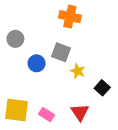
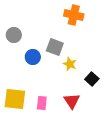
orange cross: (70, 17) -> (74, 15), moved
pink rectangle: (47, 114) -> (42, 103), turned 64

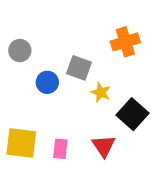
orange cross: (74, 15) -> (125, 42), moved, turned -30
black square: (92, 79) -> (133, 114), size x1.5

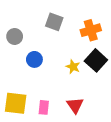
gray square: (79, 68) -> (54, 22), moved
black square: (133, 114) -> (96, 60), moved

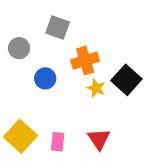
gray square: (54, 22) -> (58, 27), moved
orange cross: (91, 30) -> (85, 61), moved
yellow square: (16, 103) -> (20, 136), turned 35

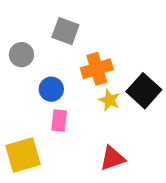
yellow square: (20, 136) -> (23, 155), turned 32
red triangle: (99, 139) -> (112, 158), turned 45
pink rectangle: (58, 142) -> (59, 121), moved

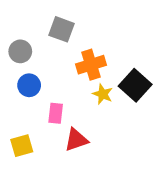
blue circle: (51, 89) -> (29, 85), moved
yellow square: (23, 155) -> (22, 146), size x0.7
red triangle: (112, 158) -> (76, 140), moved

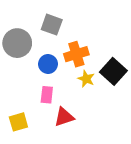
gray circle: (20, 51) -> (17, 43), size x1.5
blue circle: (29, 85) -> (48, 64), moved

